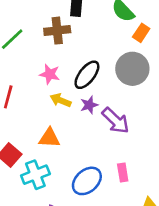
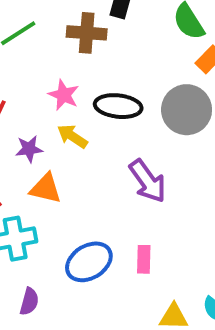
black ellipse: (87, 75) -> (118, 106), turned 48
purple star: (89, 105) -> (29, 149), moved

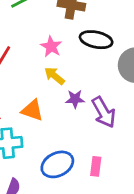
black ellipse: (118, 106) -> (96, 40), moved
purple star: (29, 149) -> (75, 99), moved

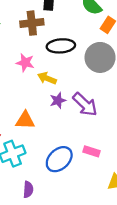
yellow arrow: (54, 76) -> (47, 78), moved
pink rectangle: (96, 166) -> (92, 151), turned -63

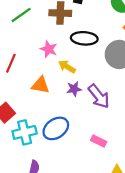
orange triangle: (25, 120) -> (40, 85), moved
blue ellipse: (59, 159) -> (56, 128), moved

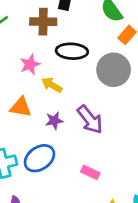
pink star: (49, 49) -> (30, 64), turned 30
purple star: (74, 89) -> (54, 121), moved

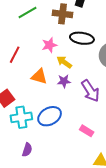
purple star: (54, 121) -> (64, 81), moved

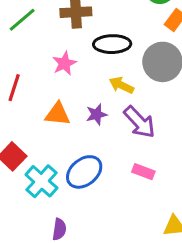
yellow arrow: (64, 62) -> (121, 85), moved
cyan cross: (21, 117) -> (42, 181), turned -30
pink rectangle: (87, 131) -> (143, 172), moved

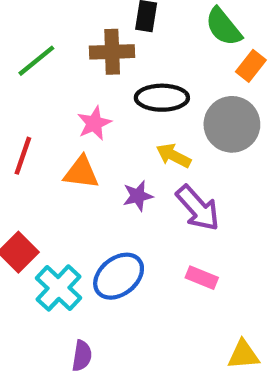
orange triangle: (57, 114) -> (81, 172), moved

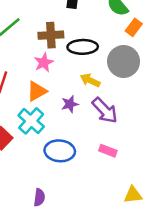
brown cross: (112, 52) -> (51, 35), moved
orange triangle: (81, 172) -> (37, 91), turned -35
blue ellipse: (119, 276) -> (60, 151), turned 44
cyan cross: (59, 288) -> (31, 121), moved

